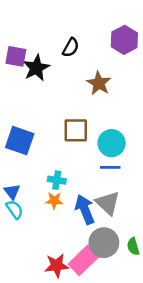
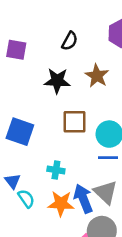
black star: (36, 68) -> (57, 81), moved, turned 30
orange star: (54, 201) -> (61, 203), moved, size x1.5
cyan semicircle: (15, 209) -> (26, 199), moved

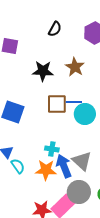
black semicircle: (70, 41) -> (55, 29), moved
blue line: (108, 158) -> (74, 102), moved
cyan cross: (56, 170) -> (52, 149), moved

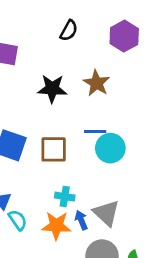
brown square: (57, 104) -> (54, 149), moved
blue arrow: (64, 166) -> (81, 220), size x0.6

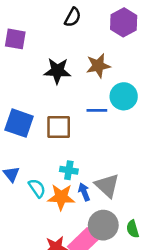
brown star: (97, 83) -> (98, 66), turned 30
cyan circle: (110, 148) -> (124, 96), moved
cyan semicircle: (18, 220) -> (37, 188), moved

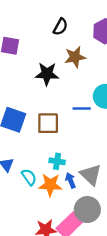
brown star: (98, 66) -> (75, 57), moved

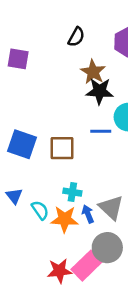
brown star: (75, 57) -> (93, 72), turned -30
black star: (47, 74) -> (100, 91), moved

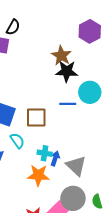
black semicircle: (76, 37) -> (13, 27), moved
cyan semicircle: (40, 210) -> (17, 141), moved
blue arrow: (88, 214) -> (55, 158), moved, turned 40

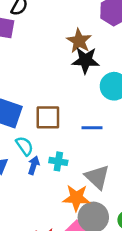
blue line: (68, 104) -> (92, 128), moved
blue arrow: (55, 158) -> (34, 165), moved
orange star: (38, 175) -> (76, 198), moved

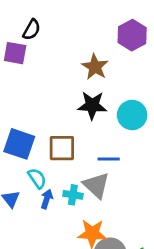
black star: (86, 60) -> (92, 105), moved
gray triangle: (97, 177) -> (96, 185), moved

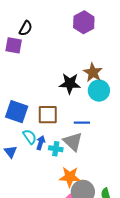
purple hexagon: (132, 35) -> (84, 22), moved
brown star: (95, 67) -> (93, 72), moved
blue arrow: (47, 199) -> (41, 143), moved

